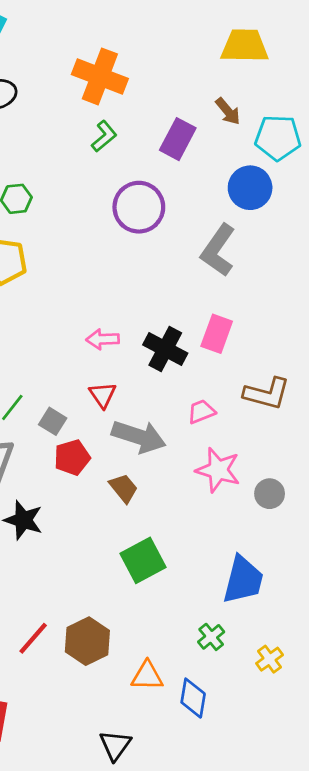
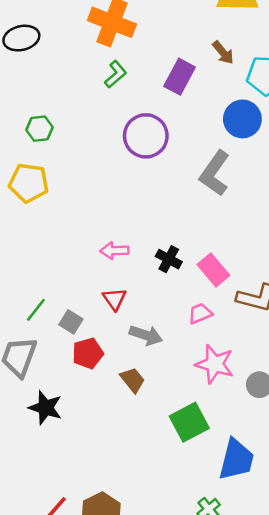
pink rectangle: (217, 334) -> (213, 270), moved, turned -60
black cross: (165, 349) -> (169, 259), size x0.7
gray arrow: (139, 437) -> (146, 335), size x0.7
green square: (143, 560) -> (189, 422), moved

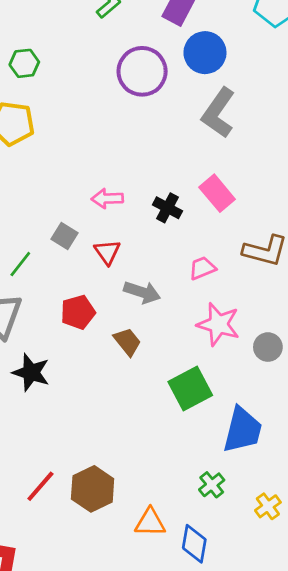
blue circle: (242, 119) -> (205, 53), moved
pink rectangle: (213, 270) -> (217, 193), moved
gray square: (71, 322) -> (64, 236), moved

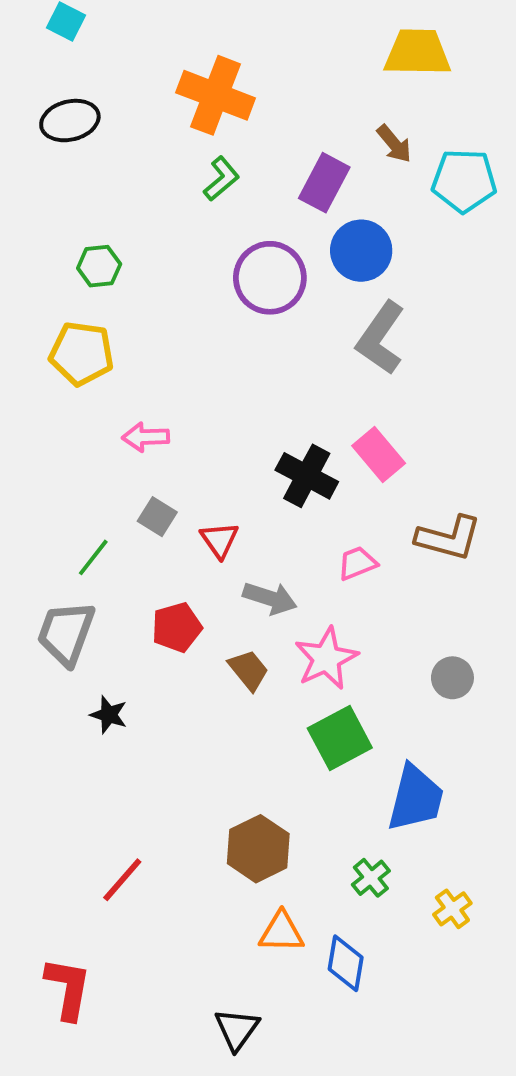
pink arrow: (107, 198) -> (146, 437), moved
black cross: (168, 208) -> (307, 476), size x1.4
pink star: (218, 324) -> (326, 658), moved, turned 30
black star: (31, 372) -> (109, 715), size x0.7
brown hexagon: (93, 489) -> (258, 849), moved

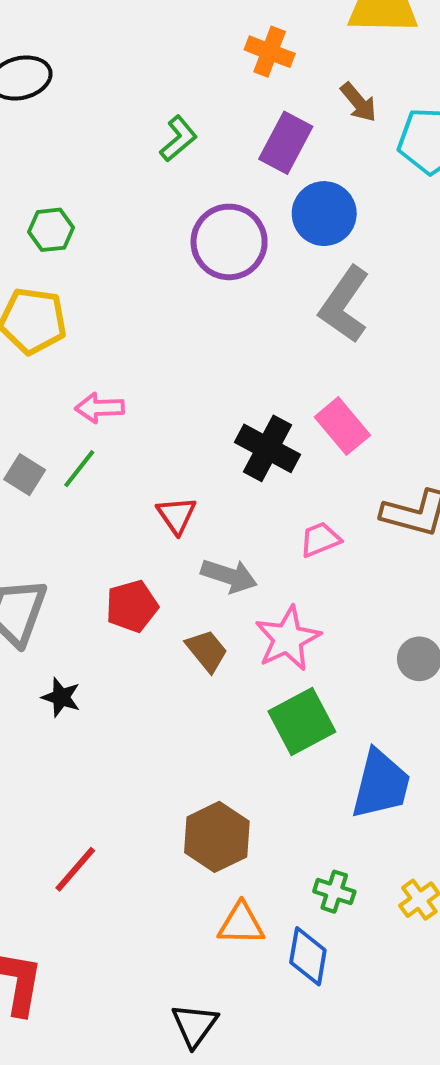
orange cross: (216, 95) -> (270, 52), moved, size x0.6
gray square: (157, 517) -> (25, 475), moved
green line: (93, 557) -> (79, 469), moved
green cross: (371, 878) -> (334, 892), moved, turned -33

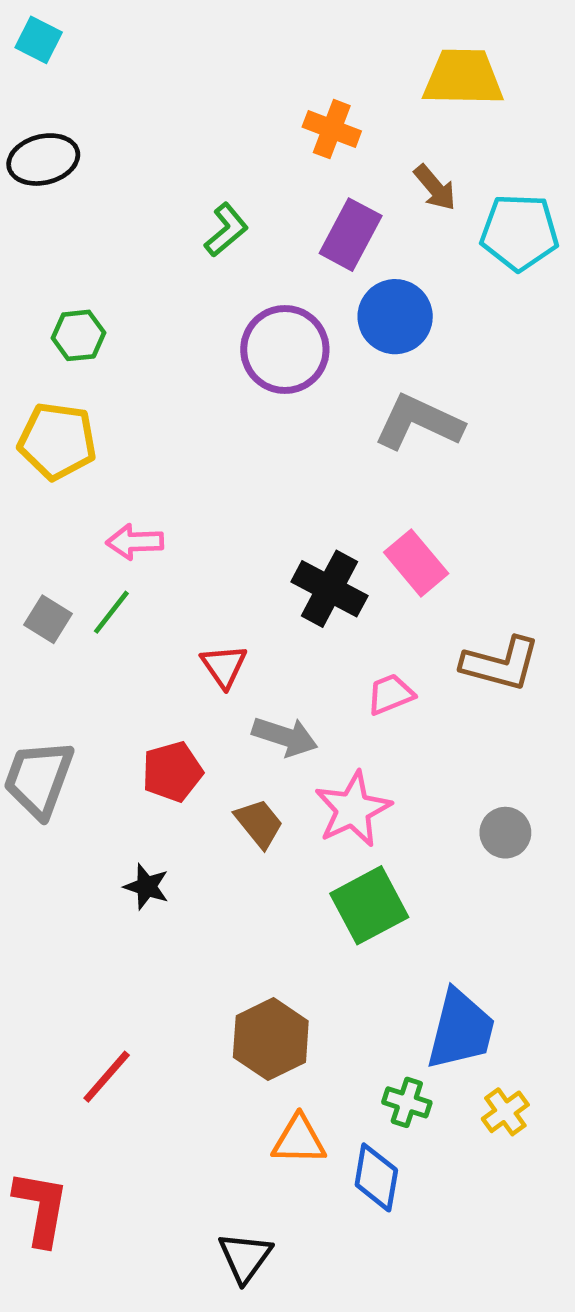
gray L-shape: (344, 305) -> (419, 422), turned 80
black star: (61, 697) -> (146, 887), moved
blue trapezoid: (381, 784) -> (461, 1030), moved

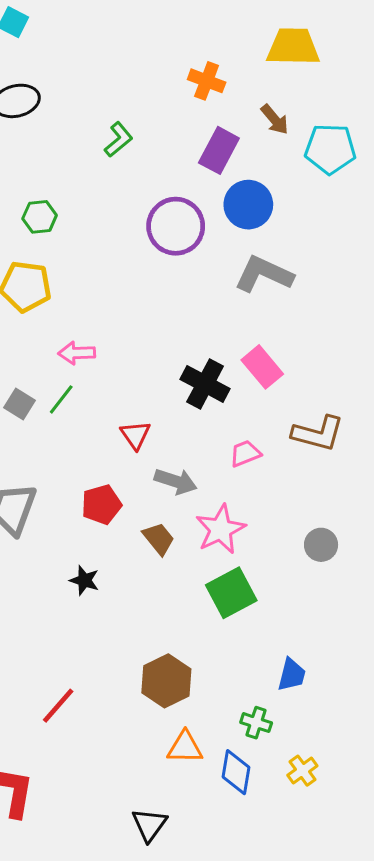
green L-shape: (226, 230) -> (118, 140), moved
blue trapezoid: (461, 1030) -> (292, 675), size x0.6
yellow cross: (505, 1112) -> (302, 771), moved

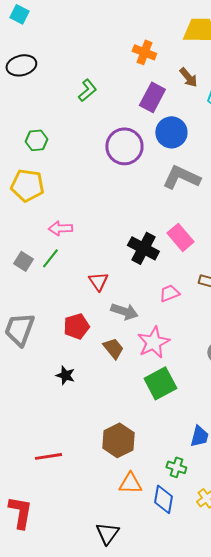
red line: (58, 706) -> (48, 456), turned 40

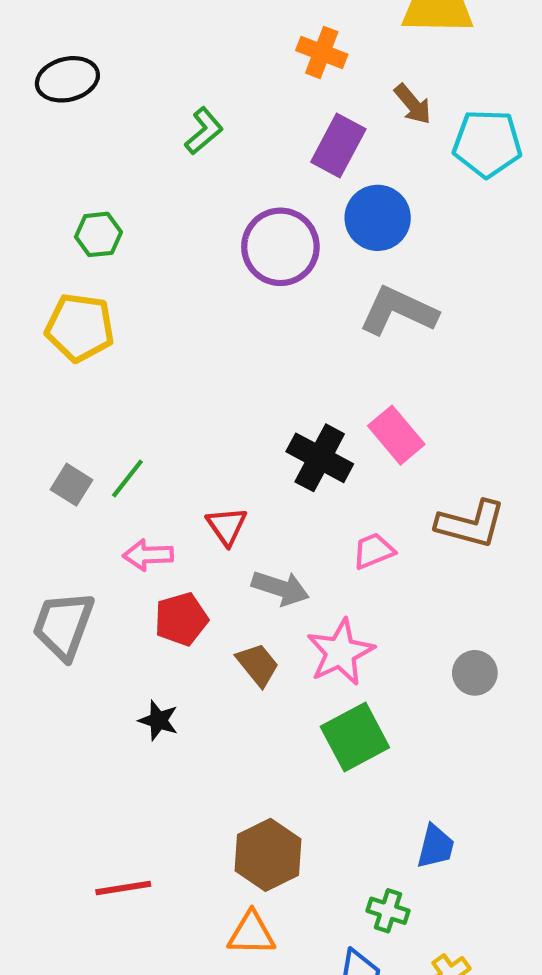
pink arrow: (60, 228) -> (148, 555), moved
orange triangle: (130, 483) -> (251, 933), moved

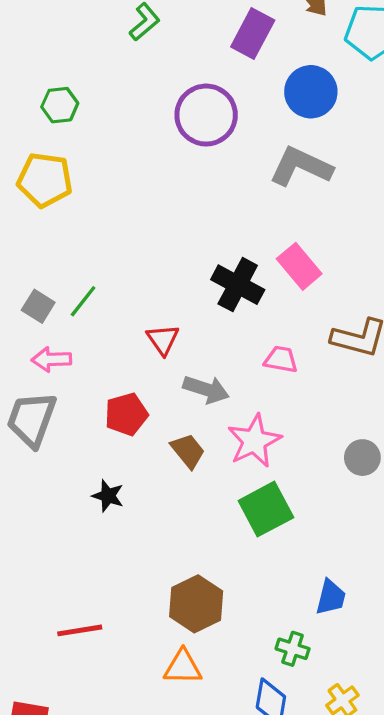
blue circle: (378, 218) -> (311, 92), moved
pink trapezoid: (373, 551) -> (281, 359), turned 32
pink arrow: (148, 555) -> (51, 359), moved

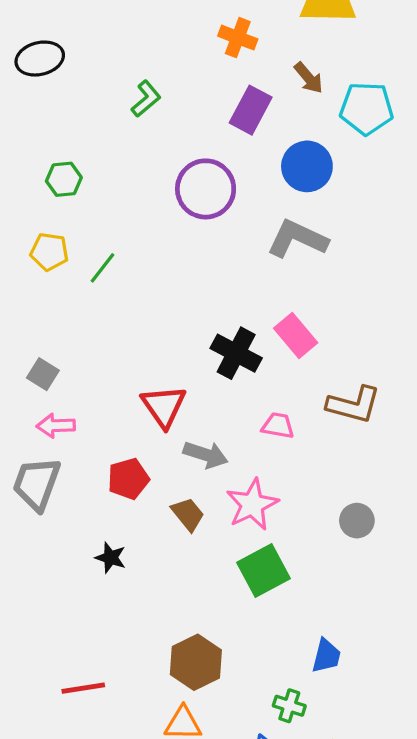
yellow pentagon: (45, 180) -> (49, 252), size x0.7
green line: (83, 301) -> (103, 268), moved
red triangle: (163, 339) -> (164, 406), size x1.4

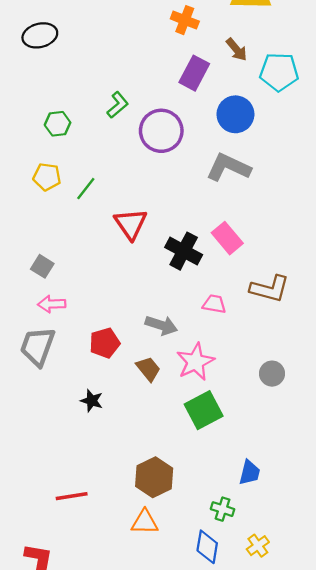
green L-shape: (146, 99) -> (118, 105), moved
red triangle: (164, 406) -> (131, 224), moved

